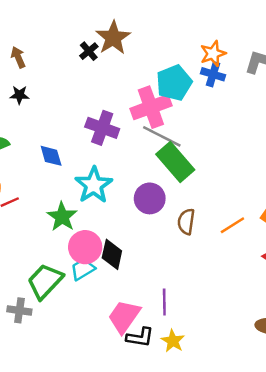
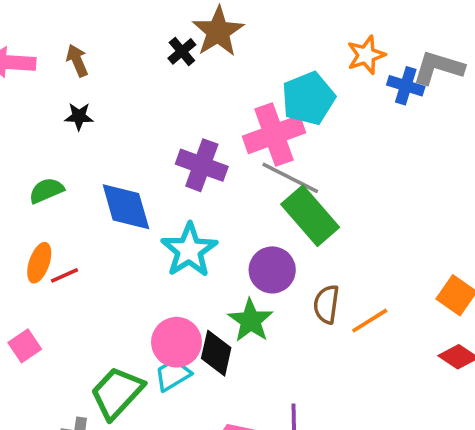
blue cross: (213, 74) -> (406, 86), moved
blue diamond: (51, 156) -> (126, 207), size x1.5
green star: (62, 217) -> (251, 321), moved
orange line: (232, 225) -> (370, 321), moved

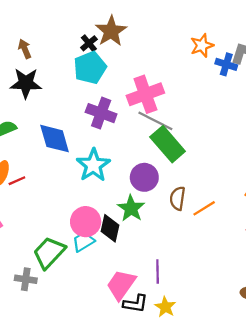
cyan pentagon: (308, 98) -> (90, 68), moved
black star: (79, 116) -> (26, 83), size x1.8

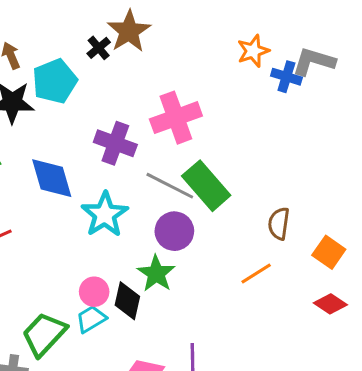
cyan pentagon: (90, 68) -> (55, 81), moved
gray line: (155, 121) -> (170, 186), moved
brown semicircle: (178, 198) -> (279, 224), moved
pink circle: (86, 222) -> (94, 292), size x0.7

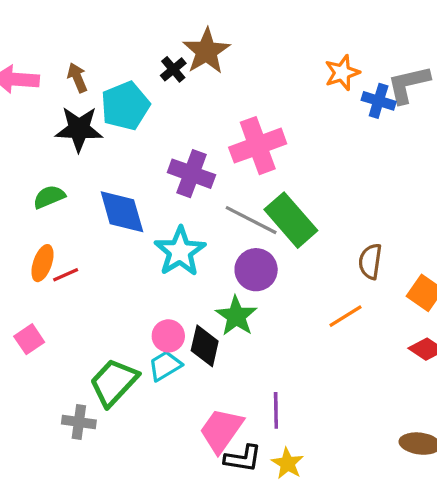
gray L-shape: (314, 62) -> (408, 84), turned -30

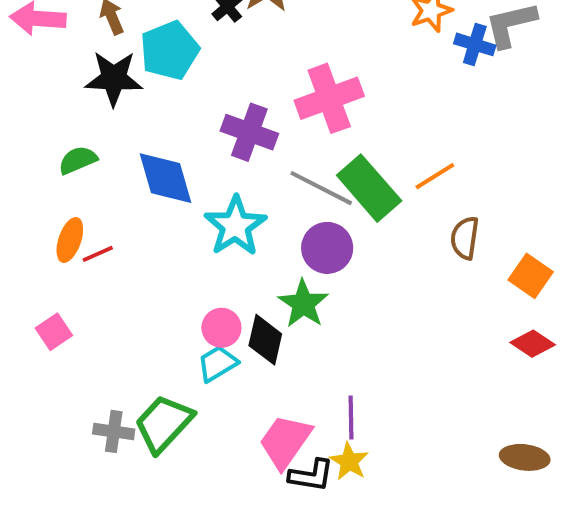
orange line: (345, 316) -> (435, 176), moved
green trapezoid: (114, 382) -> (164, 423), moved
yellow star: (288, 463) -> (349, 461), moved

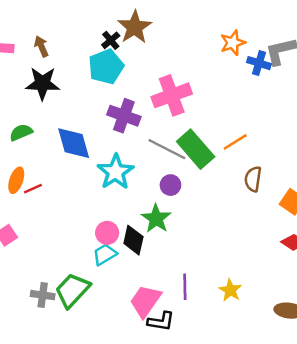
cyan pentagon: (170, 50) -> (106, 67), moved
purple circle: (327, 248) -> (170, 185), size x0.7
yellow star: (349, 461) -> (230, 290), moved

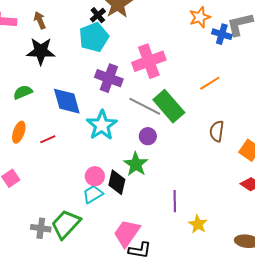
orange line: (235, 142) -> (210, 83), moved
red line: (33, 189) -> (48, 139), moved
purple line: (185, 287) -> (175, 201), moved

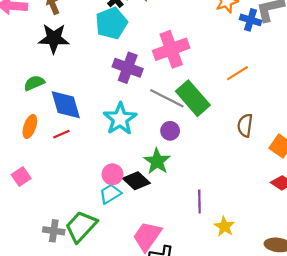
blue diamond: (67, 101) -> (66, 105), moved
black diamond: (117, 182) -> (136, 181), turned -60

